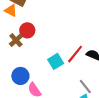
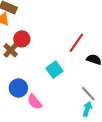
red line: (75, 54) -> (76, 43), moved

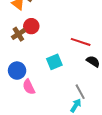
red line: (76, 43) -> (81, 42), turned 60

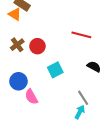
red circle: (31, 26) -> (37, 46), moved
red line: (81, 42) -> (81, 35), moved

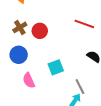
cyan square: (55, 70) -> (56, 67), moved
blue circle: (18, 81) -> (19, 55), moved

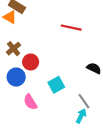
red line: (84, 24) -> (71, 28), moved
red circle: (40, 31) -> (31, 62), moved

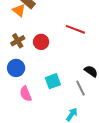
red circle: (31, 62) -> (41, 42), moved
gray line: (84, 101) -> (80, 88), moved

